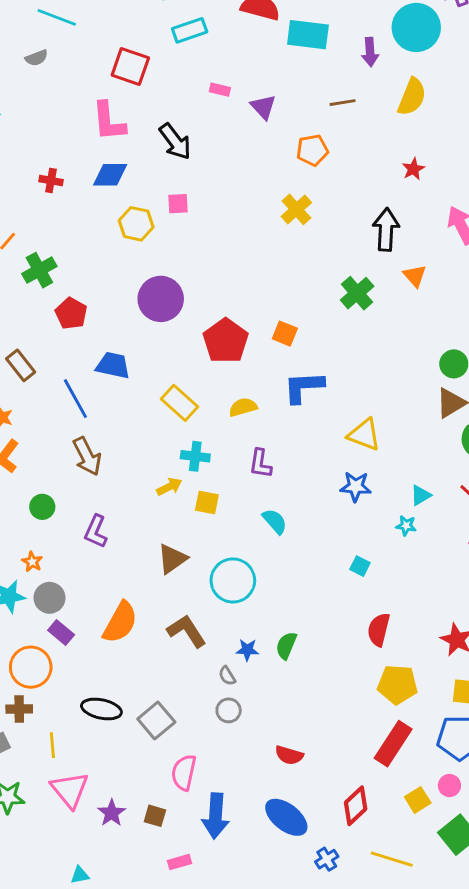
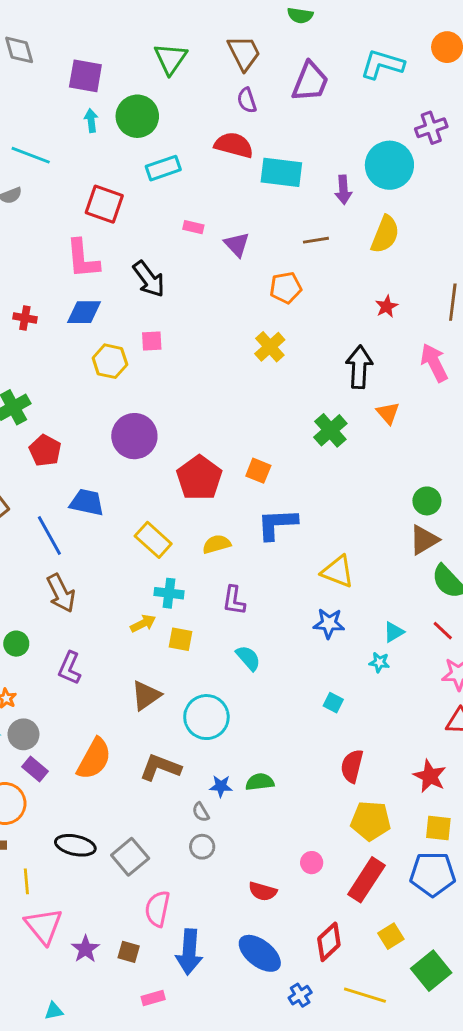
brown L-shape: (187, 631) -> (160, 767), turned -36
green semicircle: (286, 645) -> (260, 782), turned 60
pink circle: (449, 786) -> (312, 863), moved

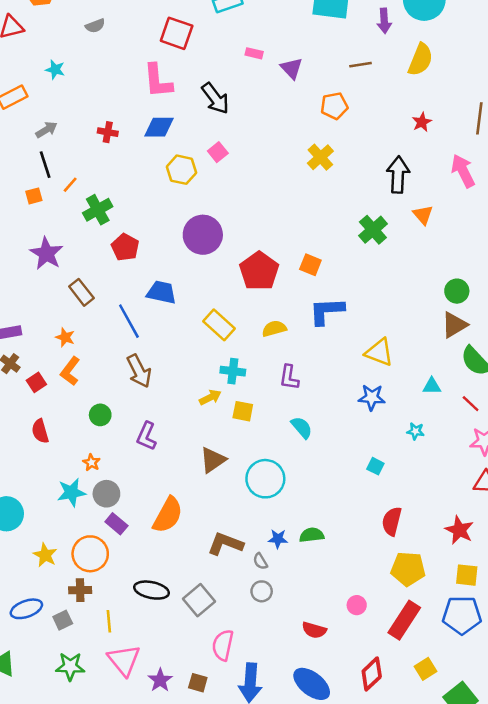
pink square: (152, 341) -> (218, 152), turned -36
cyan triangle: (394, 632) -> (432, 386), moved, turned 30
brown L-shape: (160, 767) -> (225, 544), moved

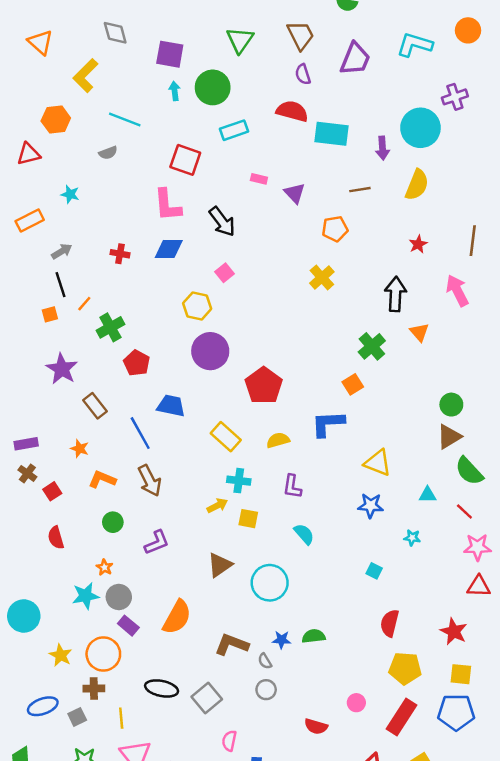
yellow hexagon: (182, 170) -> (197, 306), moved
orange square: (310, 265) -> (353, 384), moved, turned 36
orange L-shape: (70, 371) -> (102, 479), moved, turned 76
purple L-shape: (146, 436) -> (157, 542), turned -136
pink semicircle: (223, 645) -> (229, 741), size x0.7

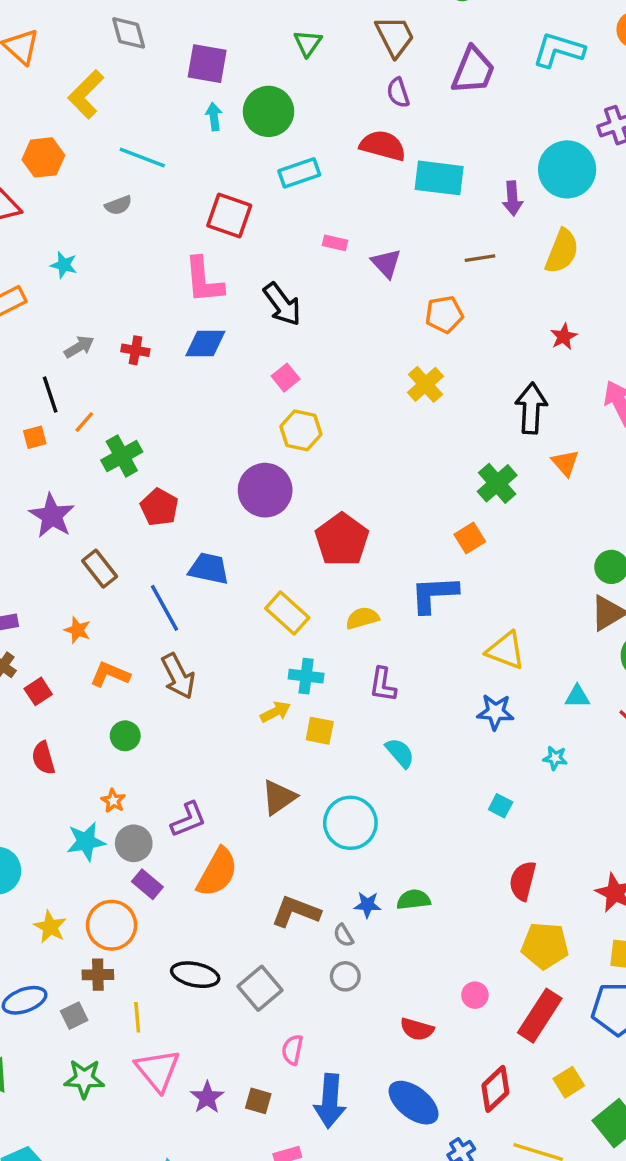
green triangle: (240, 40) -> (308, 43), size x0.7
gray arrow: (62, 251) -> (79, 347), moved
yellow hexagon: (197, 306) -> (301, 430), moved
purple L-shape: (157, 542) -> (188, 819), moved

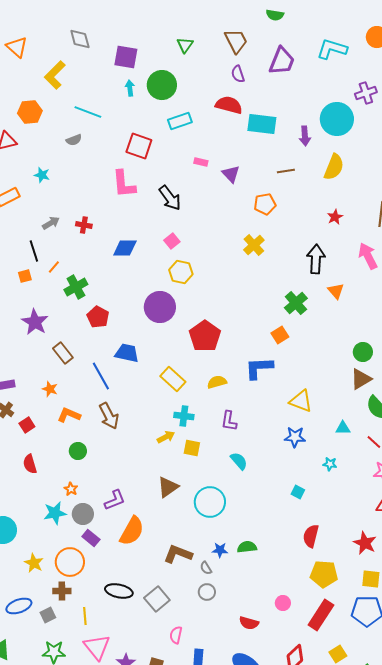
blue diamond: (205, 343) -> (125, 248), moved

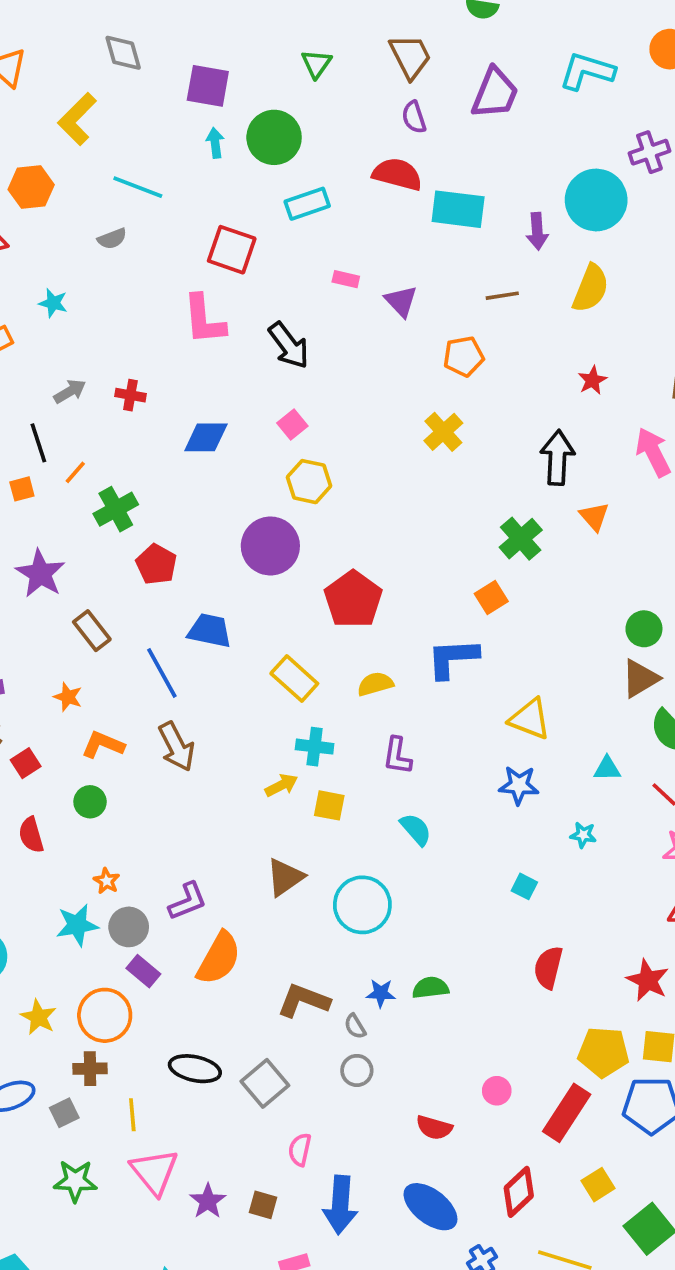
green circle: (78, 451) -> (90, 802), moved
yellow pentagon: (324, 574) -> (603, 1052), moved

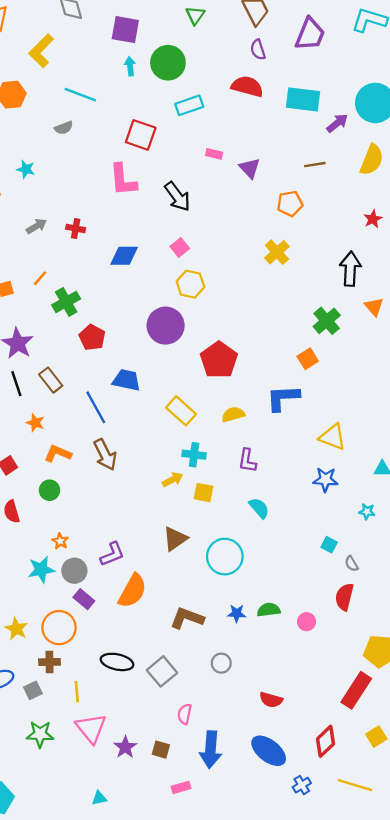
cyan rectangle: (458, 209) -> (303, 99), moved
purple arrow: (537, 231) -> (337, 123), turned -125
black line: (38, 443) -> (16, 384), moved
gray semicircle: (355, 1026) -> (352, 564), moved
pink circle: (497, 1091) -> (307, 622), moved

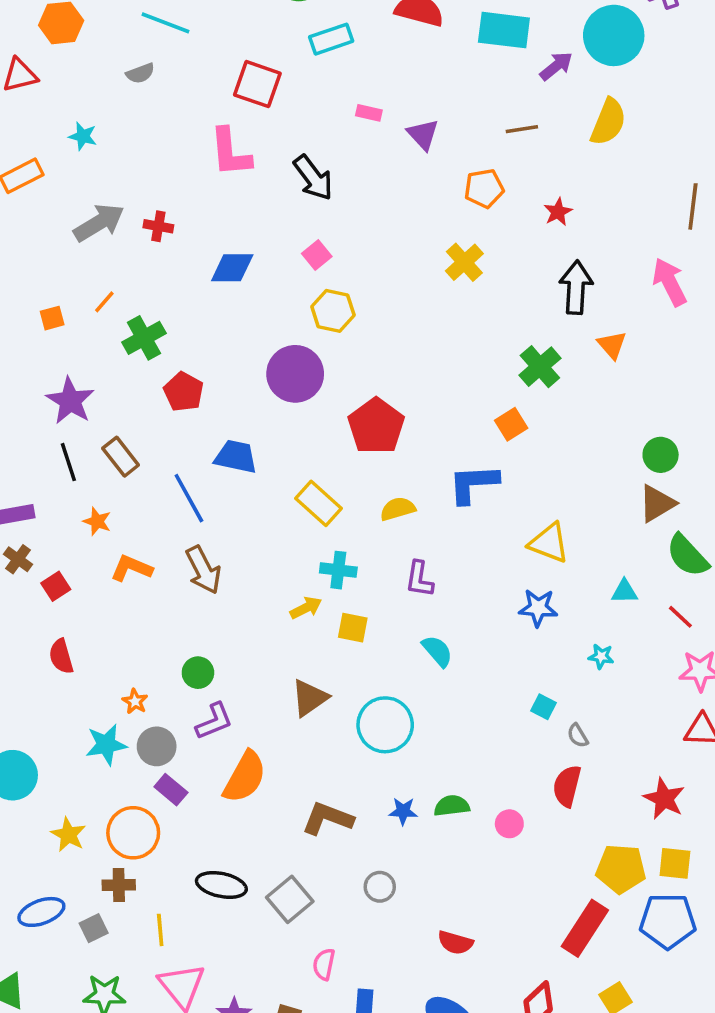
red star: (373, 219) -> (558, 212), moved
gray arrow: (36, 226) -> (99, 223), size x1.6
green circle: (50, 490) -> (198, 673), moved

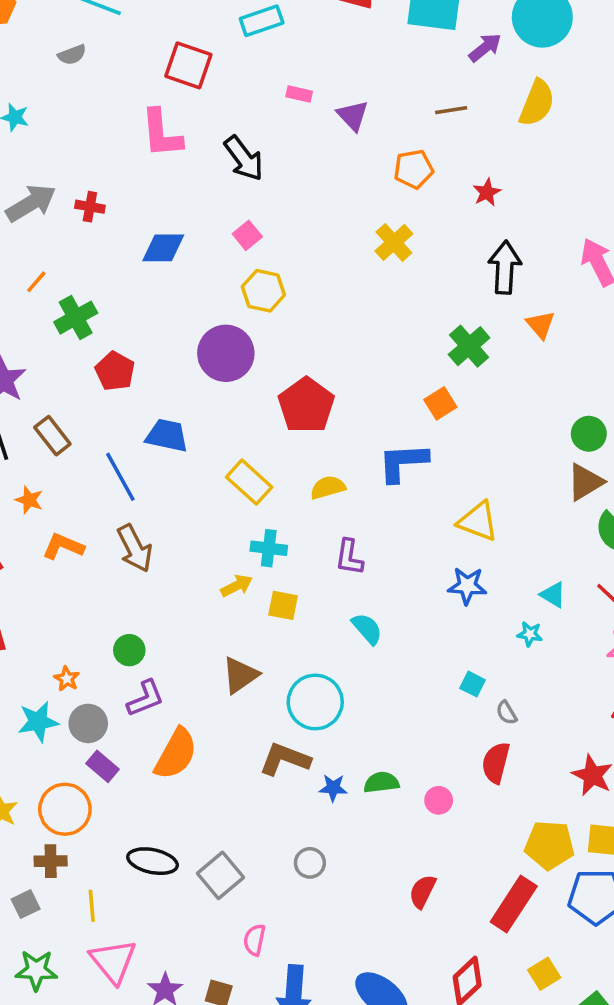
cyan triangle: (625, 592) -> (553, 595), moved, turned 32
brown L-shape: (328, 818) -> (285, 759), moved
red semicircle: (455, 943) -> (423, 891), moved, turned 100

